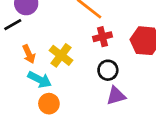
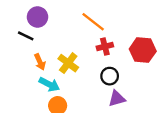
black line: (13, 25) -> (26, 36), turned 56

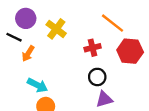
orange line: (93, 22) -> (112, 23), moved
orange arrow: (40, 62) -> (28, 54), moved, turned 56
yellow cross: (68, 63) -> (56, 29), moved

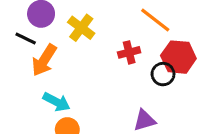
orange arrow: (28, 54) -> (44, 60), size x1.5
black circle: (97, 77) -> (163, 74), moved

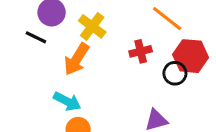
orange arrow: (44, 60) -> (77, 59), moved

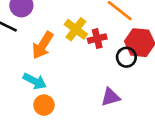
yellow cross: (92, 26) -> (76, 29), moved

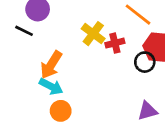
orange arrow: (43, 45) -> (51, 65), moved
purple triangle: (110, 97) -> (147, 111), moved

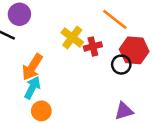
cyan arrow: (51, 86) -> (32, 88), turned -90

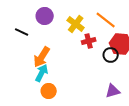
purple circle: (19, 14) -> (45, 16), moved
yellow cross: (72, 37) -> (76, 24), moved

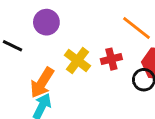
yellow cross: (76, 24) -> (77, 61), moved

